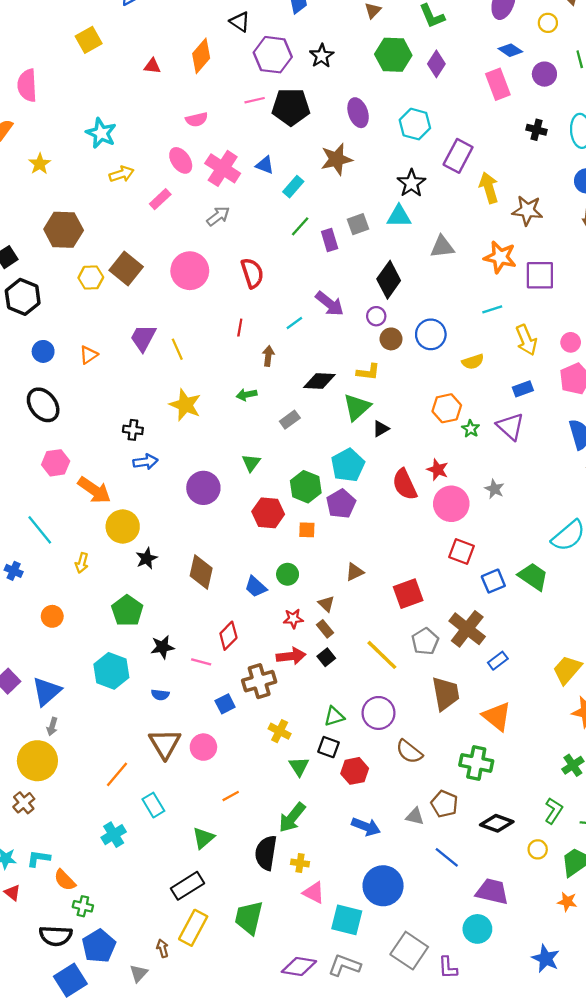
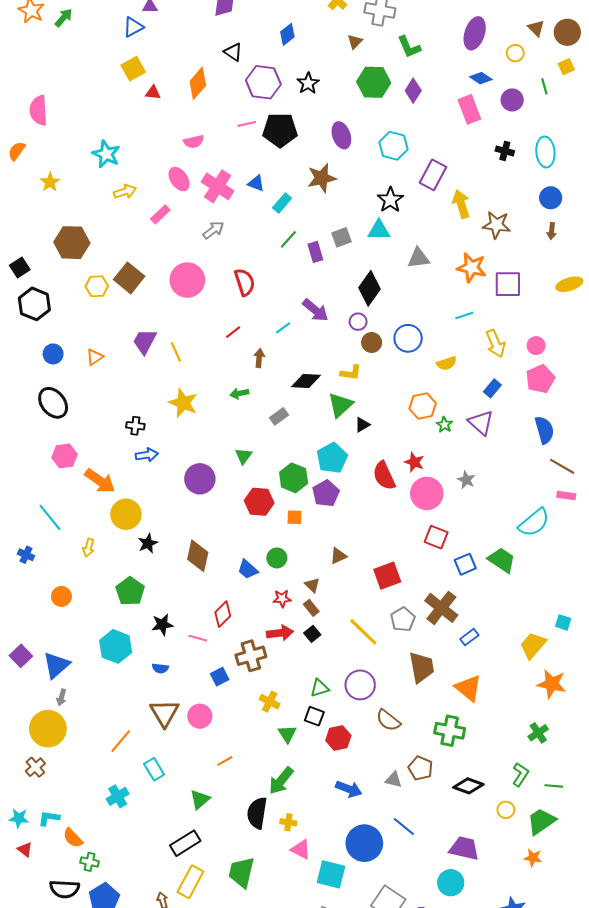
yellow square: (89, 40) -> (133, 69), moved
red line: (240, 328) -> (233, 332), turned 42
blue rectangle: (523, 389) -> (492, 388), turned -30
blue line: (447, 857) -> (404, 826), moved

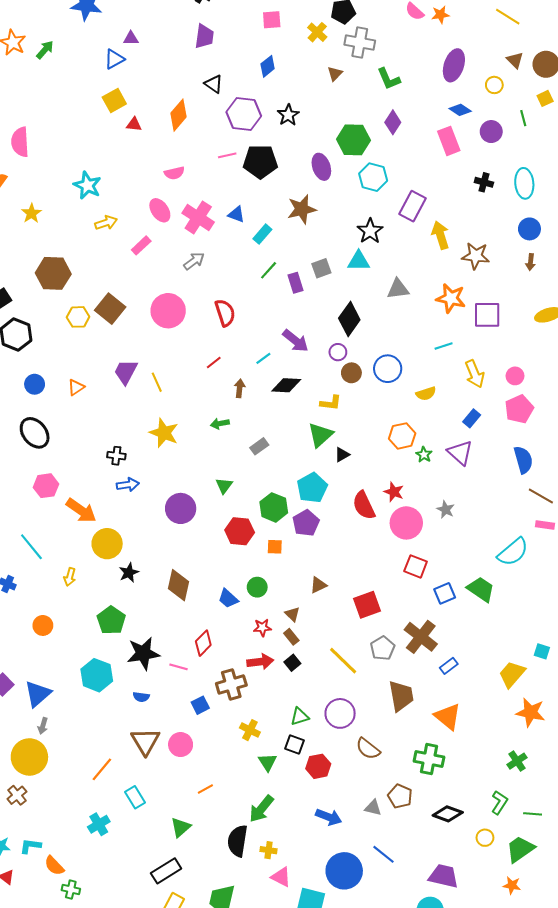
green hexagon: (374, 82) -> (353, 140), moved
black diamond: (306, 381) -> (286, 385), moved
black star: (162, 625) -> (143, 653), size x1.5

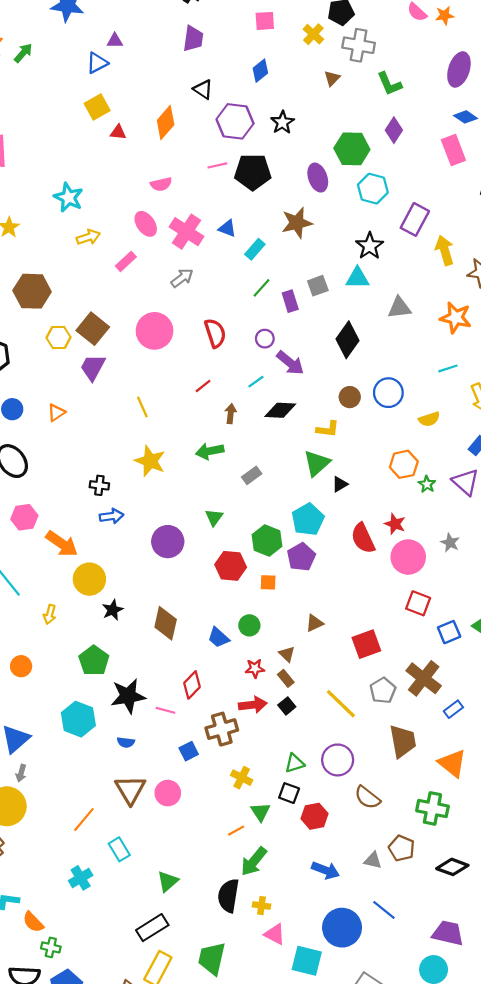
purple circle: (338, 352) -> (265, 339), moved
purple trapezoid: (126, 372) -> (93, 367), moved
green arrow: (220, 424) -> (210, 451), size x1.4
orange line: (205, 789) -> (236, 831), moved

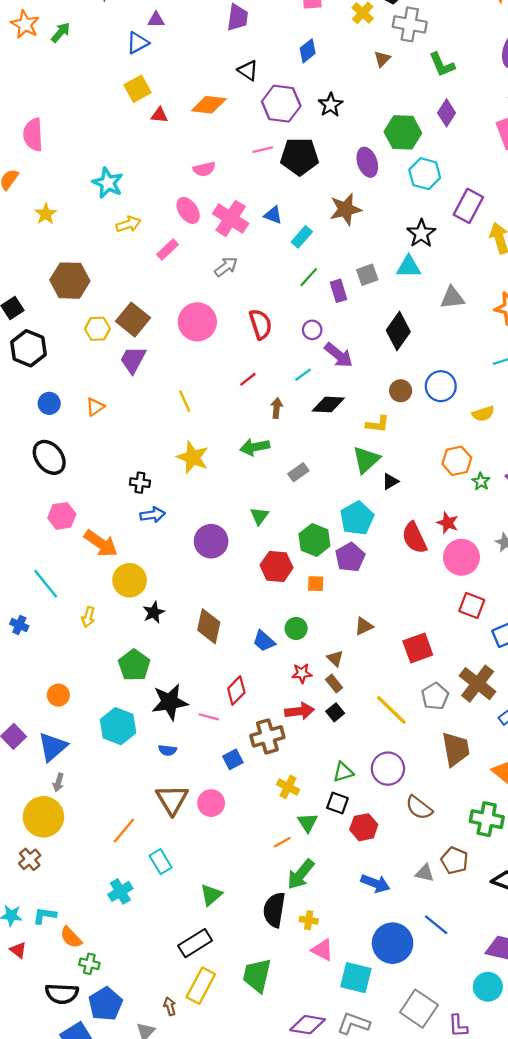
orange diamond: (166, 122) -> (209, 105), turned 56
orange circle: (21, 666) -> (58, 695), moved

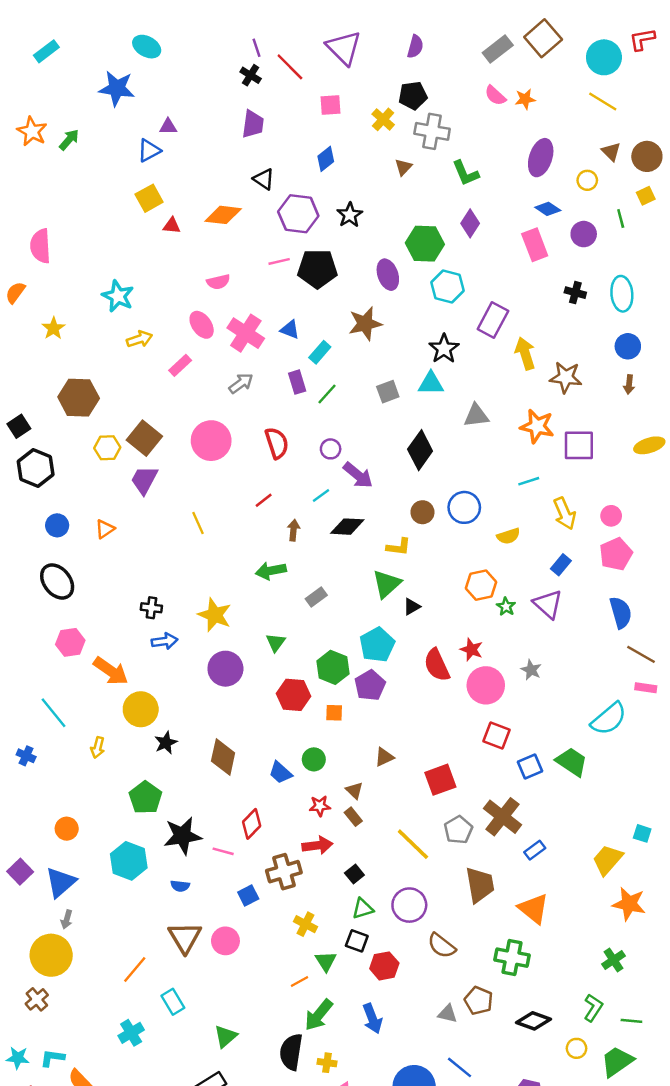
purple rectangle: (339, 291) -> (297, 382), moved
yellow star: (193, 457) -> (215, 615), moved
black square: (335, 712) -> (354, 874), moved
blue arrow: (375, 883) -> (372, 1018), moved, turned 48

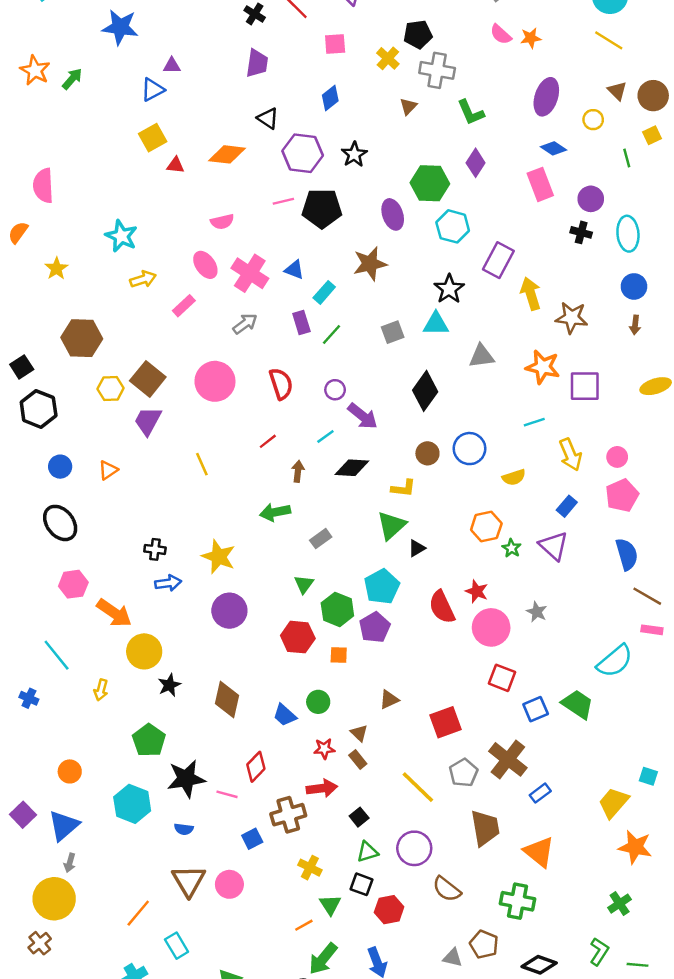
purple circle: (584, 234) -> (591, 199), moved
green triangle: (276, 642) -> (304, 584), moved

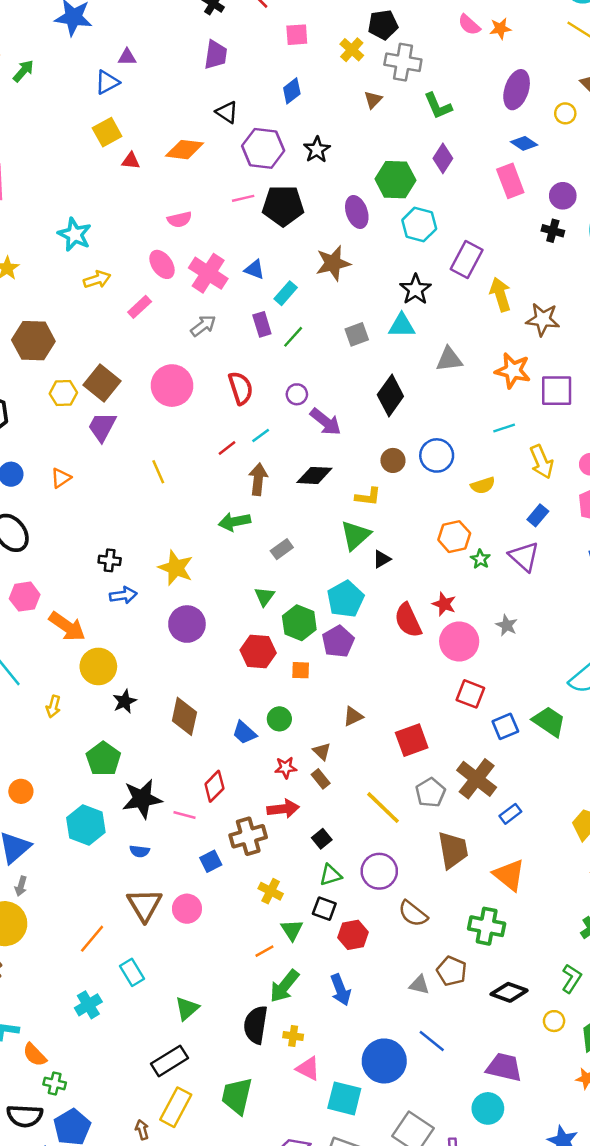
cyan line: (325, 437) -> (261, 435), moved
brown arrow: (298, 471) -> (258, 479), size x1.4

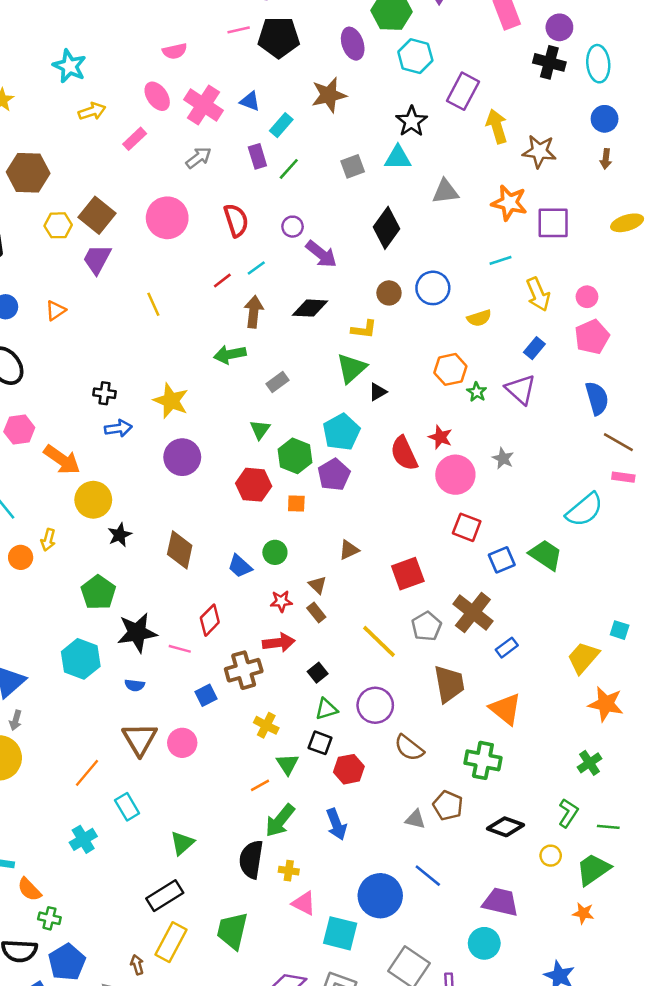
black cross: (553, 231) -> (549, 62), size x1.4
orange circle: (21, 791) -> (21, 557), moved

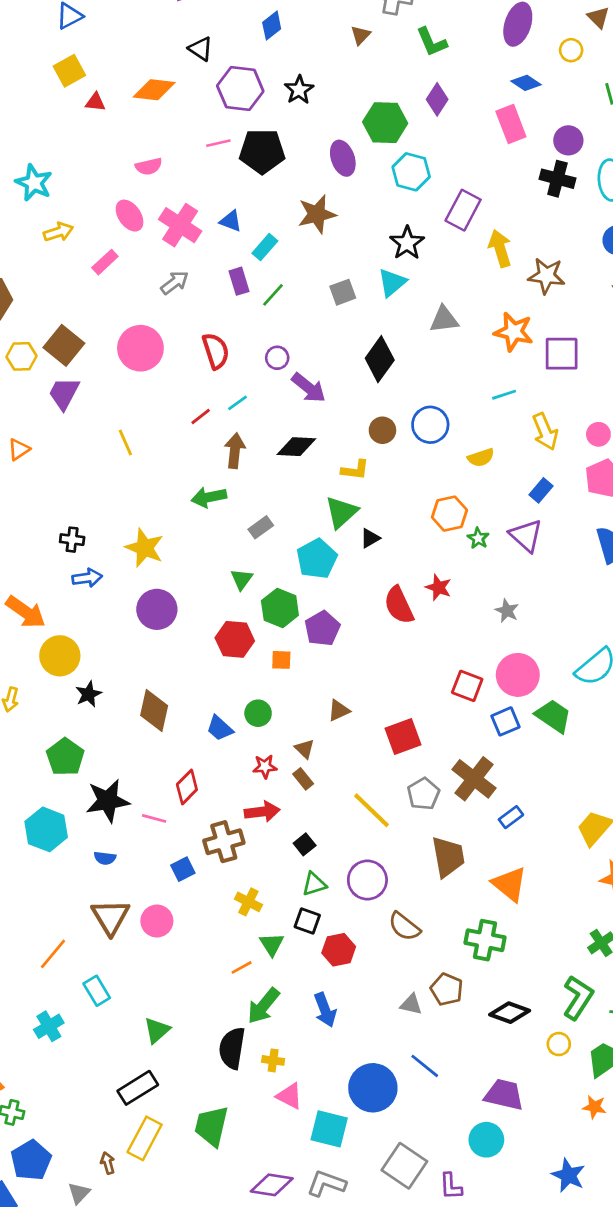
cyan triangle: (398, 158) -> (392, 283), turned -40
cyan pentagon: (341, 432) -> (317, 559), moved
pink circle: (455, 475) -> (518, 675), moved
green L-shape: (568, 813) -> (578, 998), size x1.4

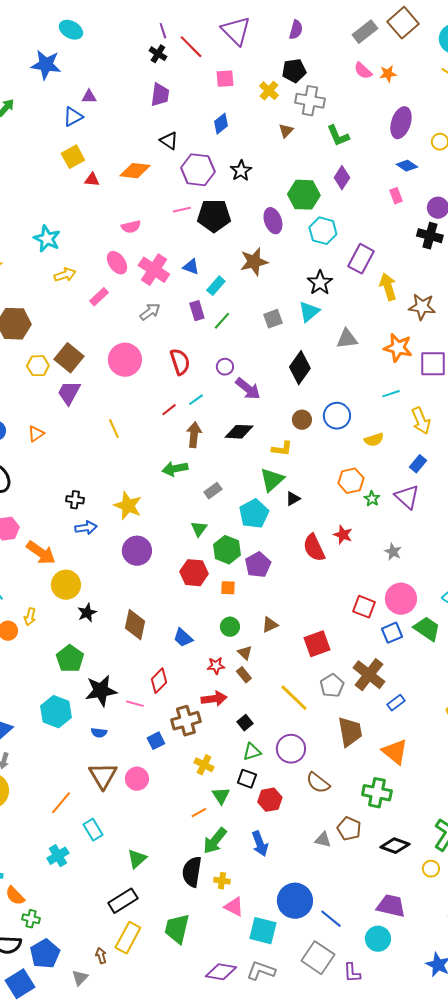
pink rectangle: (511, 124) -> (396, 196), size x0.6
green circle: (258, 713) -> (230, 627), moved
blue line: (425, 1066) -> (331, 919), moved

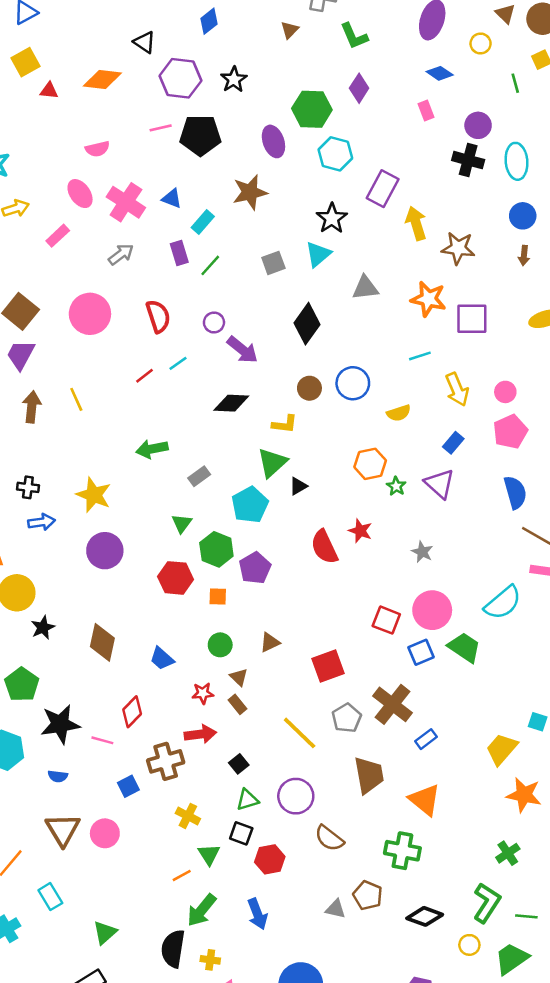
brown arrow: (194, 435) -> (32, 407), moved

